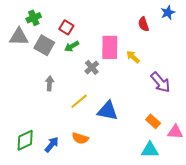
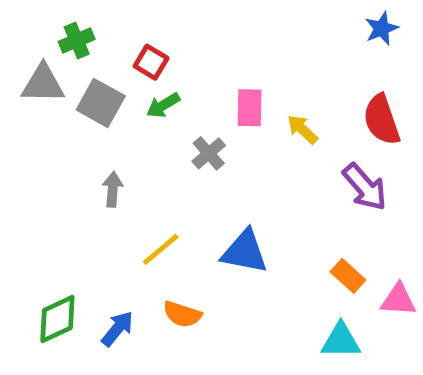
red semicircle: (144, 24) -> (382, 120), moved, size x1.5
pink rectangle: (110, 47) -> (250, 108), size x0.7
yellow line: (79, 101) -> (161, 249), moved

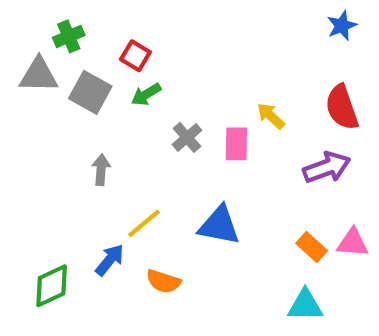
pink rectangle: (250, 108) -> (236, 144), moved
purple arrow: (365, 187) -> (327, 168), turned -69
pink triangle: (398, 300) -> (352, 243), moved
blue arrow: (117, 329) -> (110, 260), moved

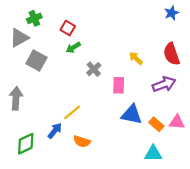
gray triangle: (39, 75) -> (19, 38), turned -30
gray square: (90, 92) -> (36, 60), moved
pink rectangle: (236, 144) -> (119, 85), moved
gray arrow: (101, 170) -> (16, 98), moved, size x1.5
blue triangle: (219, 226) -> (132, 115), moved

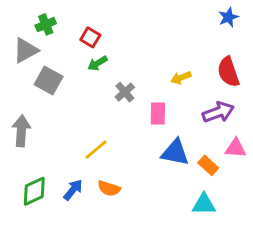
yellow arrow: (136, 58) -> (181, 78), turned -64
pink triangle: (177, 122) -> (236, 148), moved
blue arrow: (55, 131) -> (73, 190), moved

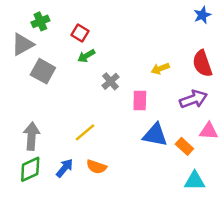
gray arrow: (21, 131) -> (31, 136), moved
cyan triangle: (204, 204) -> (195, 181), moved

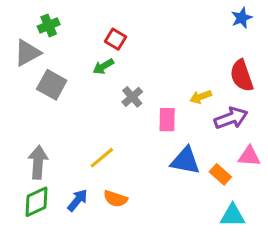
red square: (80, 33) -> (116, 39), moved
yellow arrow: (160, 69) -> (201, 97), moved

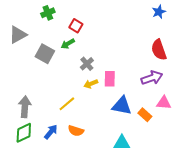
green cross: (49, 25) -> (48, 13), moved
gray square: (52, 85) -> (45, 54), moved
yellow arrow: (201, 97) -> (91, 84), moved
cyan triangle: (233, 215) -> (122, 143), moved

